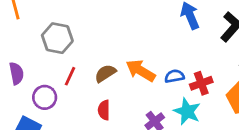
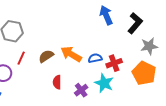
red semicircle: (104, 110) -> (57, 82), moved

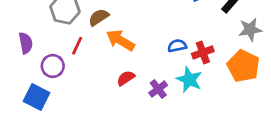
orange arrow: (71, 54) -> (120, 40), moved
brown semicircle: (46, 56) -> (99, 17), moved
red semicircle: (57, 82) -> (126, 78), turned 56

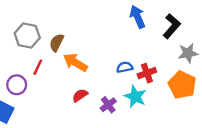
brown semicircle: (99, 17) -> (57, 43), turned -30

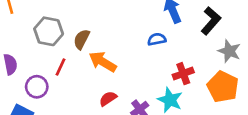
gray star: (188, 53) -> (229, 51), turned 30
blue semicircle: (125, 67) -> (157, 39), moved

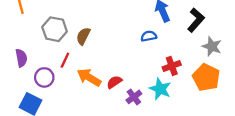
orange arrow: (103, 62) -> (89, 77), moved
red semicircle: (108, 99) -> (114, 82), moved

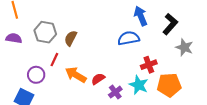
blue semicircle: (149, 36) -> (129, 38), size x1.5
purple semicircle: (21, 58) -> (14, 38), moved, turned -70
orange pentagon: (206, 77) -> (169, 85), moved, turned -30

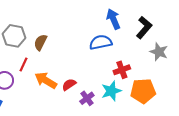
cyan star: (139, 85) -> (111, 91), turned 30

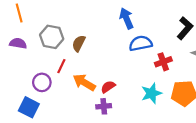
blue arrow: (113, 19) -> (126, 18), moved
red cross: (122, 70) -> (163, 62), moved
purple cross: (87, 98) -> (104, 106), moved, turned 32

